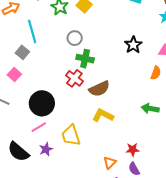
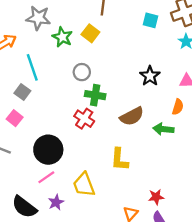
brown semicircle: (99, 89) -> (132, 116), moved
green arrow: (150, 109) -> (163, 129), moved
yellow L-shape: (103, 115) -> (119, 159), turned -110

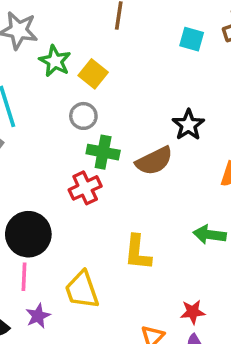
yellow square: (90, 33) -> (93, 74), moved
brown semicircle: (132, 116) -> (154, 161), moved
red cross: (84, 119) -> (85, 188), turned 30
green arrow: (163, 129) -> (210, 235), moved
pink line: (46, 177) -> (24, 277), turned -54

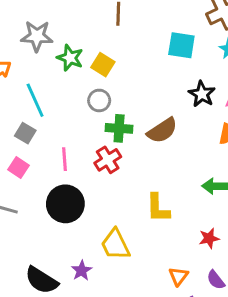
cyan square: (192, 39) -> (181, 45), moved, size x1.4
black star: (188, 125) -> (202, 94), moved
pink line: (24, 277) -> (65, 159), moved
red star: (193, 312) -> (209, 238), moved

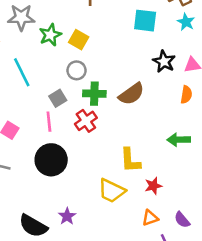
green star: (70, 58) -> (50, 35), turned 30
gray square: (25, 133) -> (58, 98), moved, turned 30
red star: (209, 238) -> (153, 186), moved
yellow trapezoid: (115, 245) -> (112, 191), moved, turned -36
orange triangle: (178, 276) -> (150, 218), turned 36

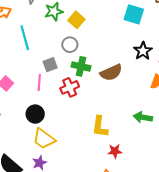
black circle: (51, 160) -> (35, 114), size x0.7
yellow trapezoid: (112, 191) -> (44, 139), moved

